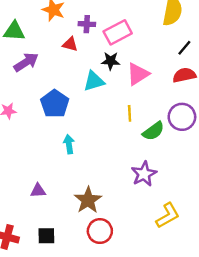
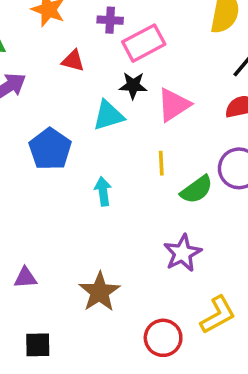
purple cross: (87, 24) -> (110, 20), moved
cyan arrow: (69, 144) -> (103, 191), moved
red circle: (100, 231) -> (163, 338), moved

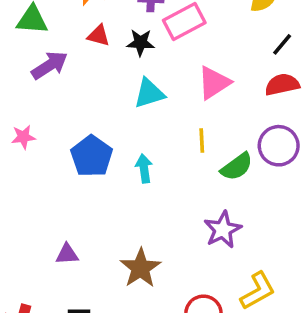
red triangle: (73, 61) -> (99, 36), moved
black star: (133, 85) -> (141, 43), moved
blue pentagon: (50, 149) -> (92, 156), moved

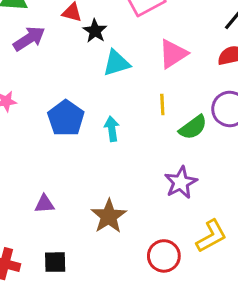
black star: (141, 43) -> (95, 31), moved, turned 30

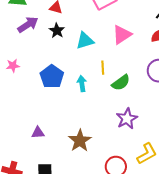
black star: (95, 31) -> (57, 31), moved
yellow line: (162, 104) -> (103, 68), moved
green semicircle: (193, 127) -> (121, 83), moved

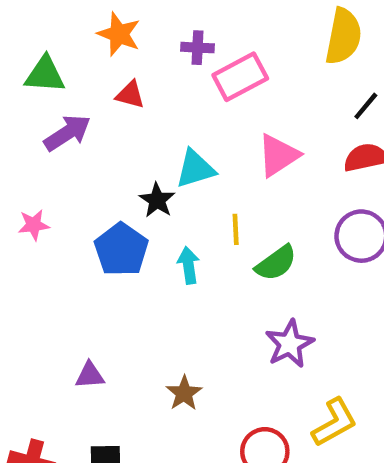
black star: (57, 31) -> (157, 200), moved
brown star: (80, 141) -> (184, 393), size x0.7

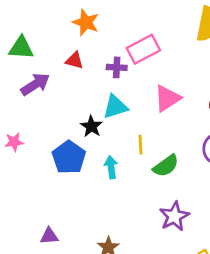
orange star: (119, 34) -> (86, 22), moved
purple cross: (197, 48) -> (117, 67), moved

